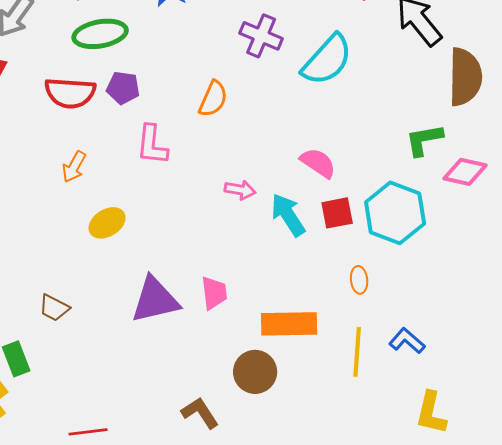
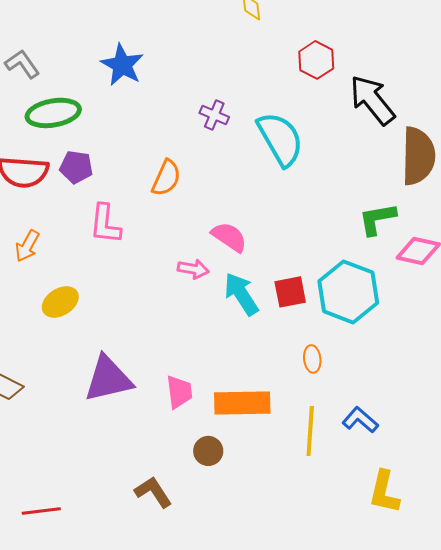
purple cross: (261, 36) -> (214, 115), size x0.7
cyan semicircle: (327, 60) -> (280, 139), turned -72
pink semicircle: (318, 163) -> (229, 237), moved
pink trapezoid: (214, 293) -> (179, 392), moved
brown circle: (255, 372) -> (208, 451), size x0.7

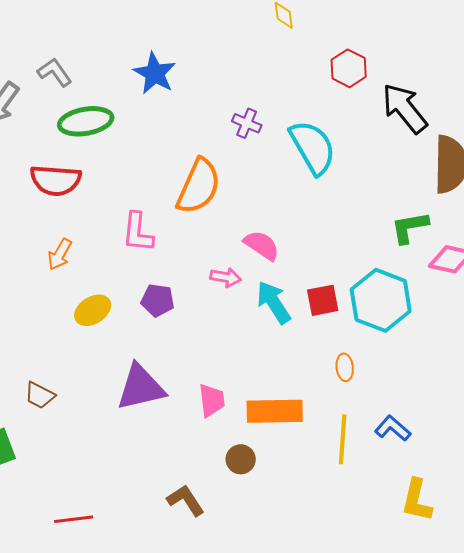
purple pentagon: (76, 167) -> (158, 300), moved
orange semicircle: (166, 178) -> (199, 186), size x1.5

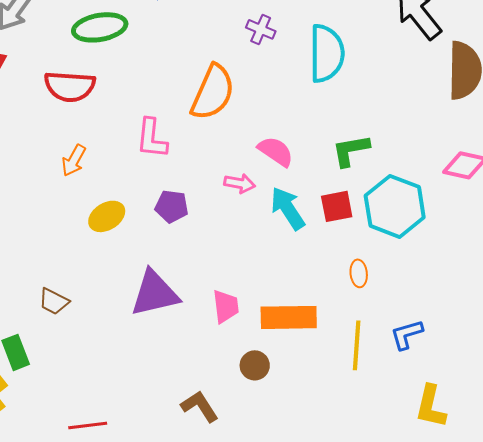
cyan semicircle: (313, 147) -> (327, 53), turned 30
green L-shape: (410, 227) -> (351, 150), moved
blue L-shape: (393, 428) -> (407, 334), turned -57

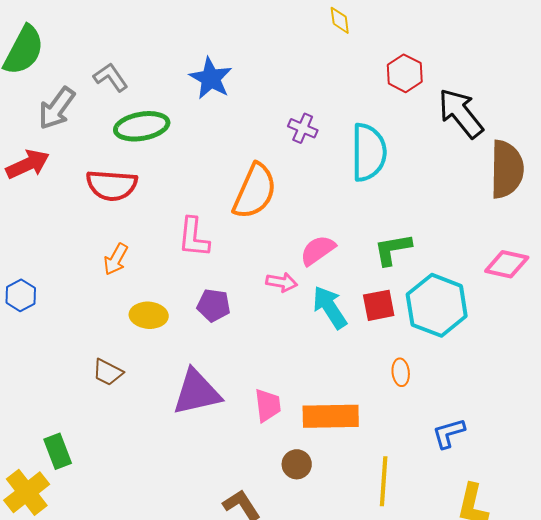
pink semicircle: (276, 151) -> (318, 250), turned -69
yellow ellipse: (107, 216) -> (149, 315), turned 36
brown trapezoid: (54, 301) -> (108, 372), moved
yellow line: (357, 345) -> (384, 481), moved

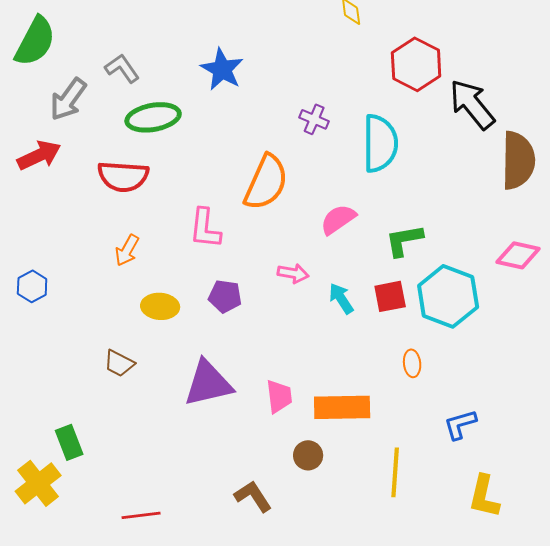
red hexagon: (405, 73) -> (416, 64), size x1.4
pink semicircle: (318, 250) -> (338, 219), moved
cyan arrow: (330, 307) -> (341, 298), size x0.7

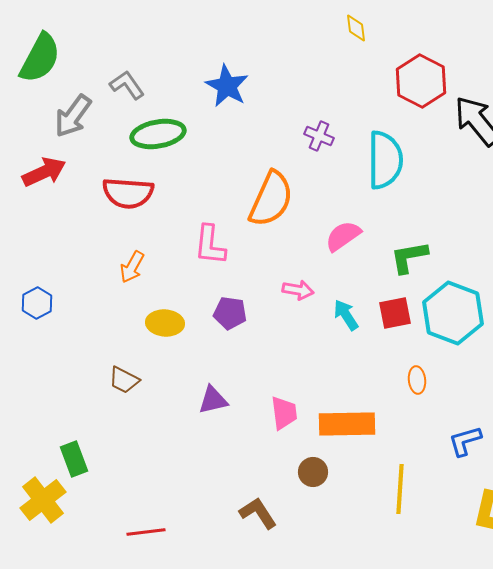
purple triangle: (208, 383) -> (213, 400), size x0.6

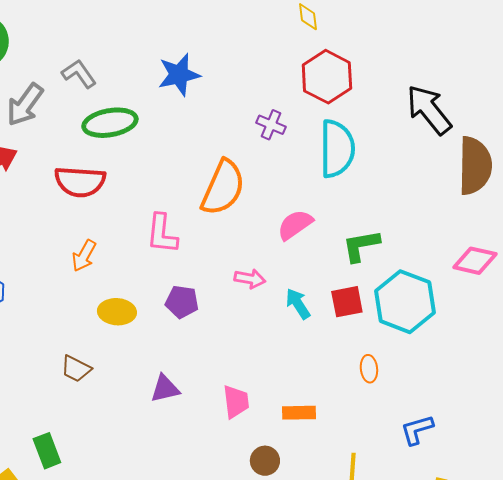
red hexagon: (421, 81) -> (327, 77), moved
blue star: (227, 86) -> (179, 75), turned 30
orange rectangle: (347, 424) -> (299, 413), size x0.6
green rectangle: (74, 459) -> (47, 451), moved

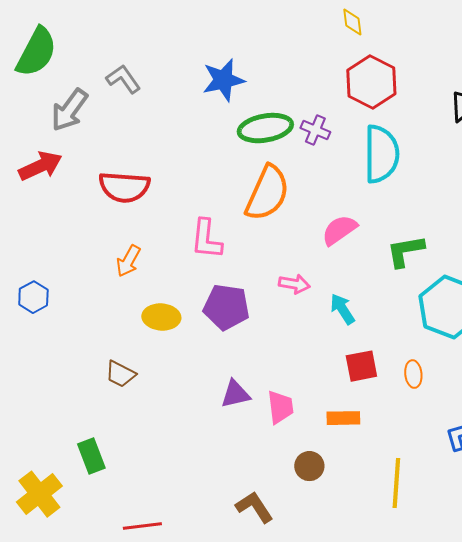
green ellipse: (110, 123) -> (265, 128), moved
purple pentagon: (182, 302) -> (226, 307), size x1.4
red square: (347, 302) -> (361, 366), moved
purple triangle: (165, 389) -> (235, 394), moved

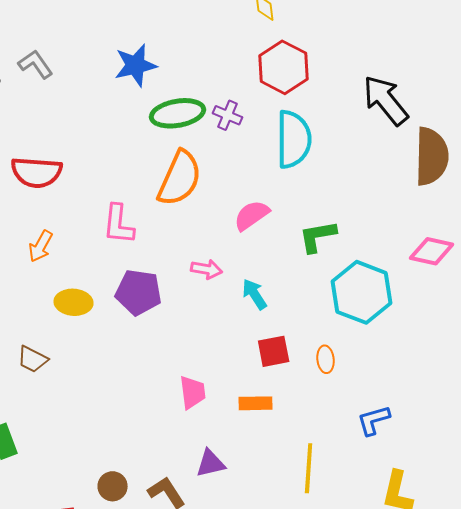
purple triangle: (235, 394) -> (211, 463), moved
brown circle: (309, 466) -> (113, 486), moved

